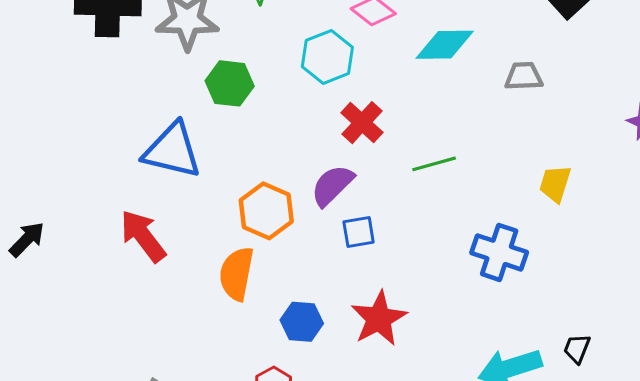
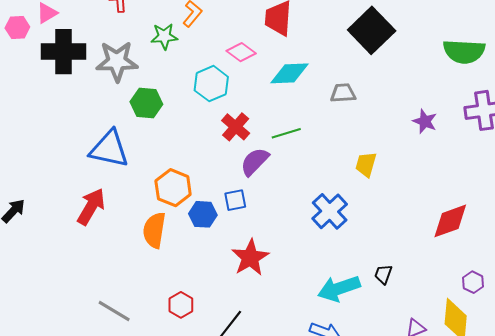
green line: (434, 164) -> (286, 133), moved
purple semicircle: (332, 185) -> (255, 162), moved
red arrow: (143, 236) -> (91, 207), turned 69
blue cross: (499, 252) -> (330, 211), turned 30
blue hexagon: (302, 322) -> (203, 214), moved

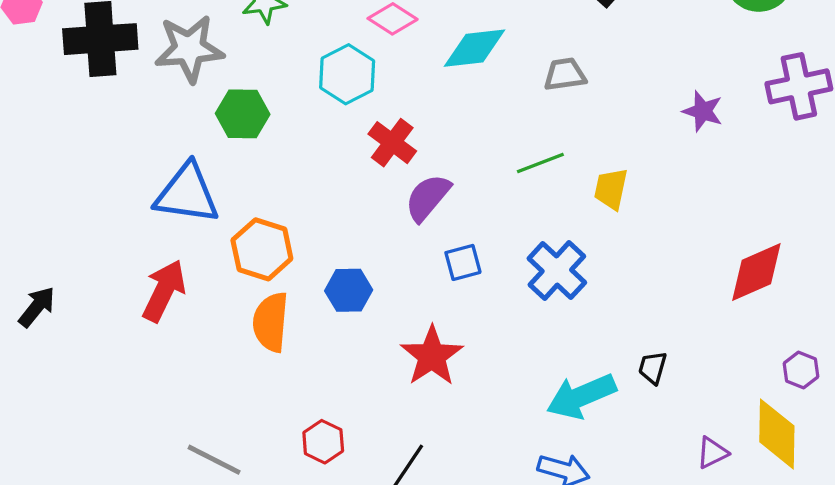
green line: (286, 133) -> (540, 163), moved
orange hexagon: (173, 188) -> (262, 249), moved
blue square: (235, 200) -> (463, 262), moved

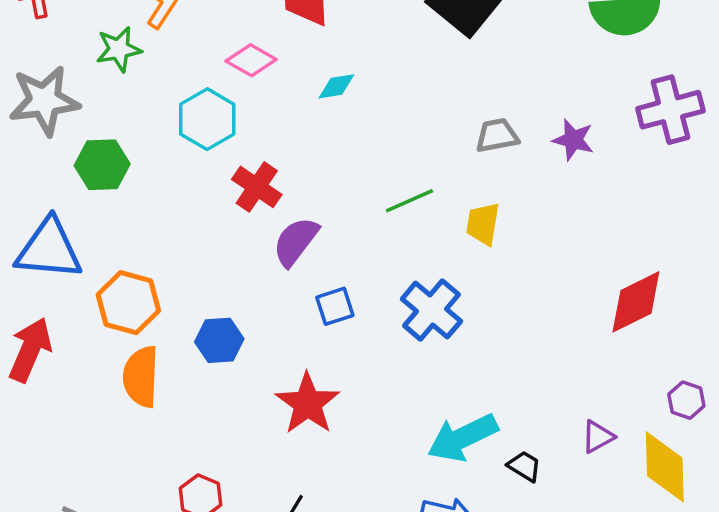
cyan diamond: (475, 48) -> (336, 86), size x0.6
gray trapezoid: (565, 74) -> (497, 135), moved
black trapezoid: (653, 368) -> (524, 466), moved, turned 108
purple triangle: (712, 453) -> (598, 437), moved

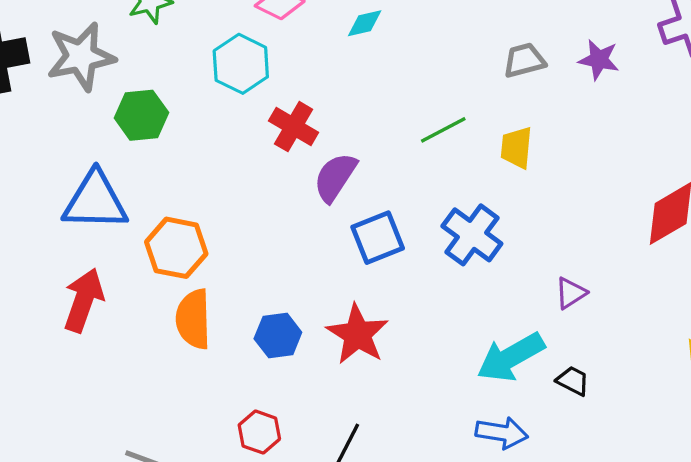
blue square: (335, 306) -> (378, 238), size x1.4
blue hexagon: (219, 340) -> (278, 336), moved
purple triangle: (598, 437) -> (571, 293), moved

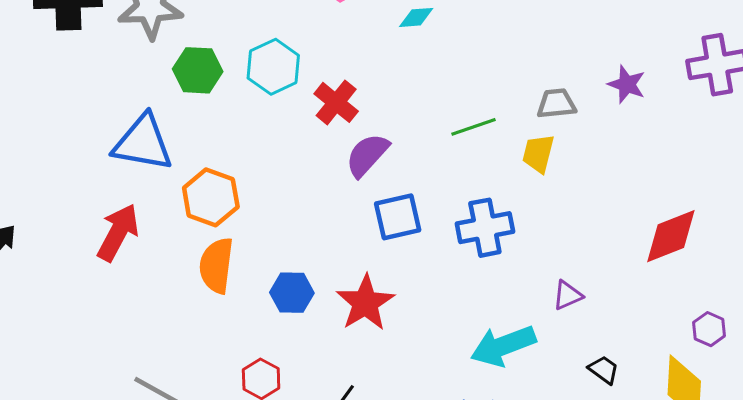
gray trapezoid: (524, 60) -> (556, 104), moved
cyan hexagon: (241, 64) -> (273, 67), moved
blue cross: (472, 235) -> (485, 228), turned 34
black trapezoid: (573, 381) -> (604, 370), moved

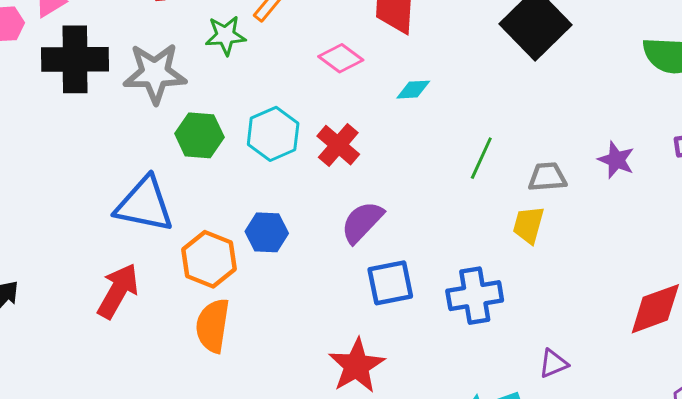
red cross: (336, 102) -> (338, 145), moved
green line: (473, 127) -> (481, 158), moved, turned -48
blue hexagon: (292, 293) -> (267, 232), moved

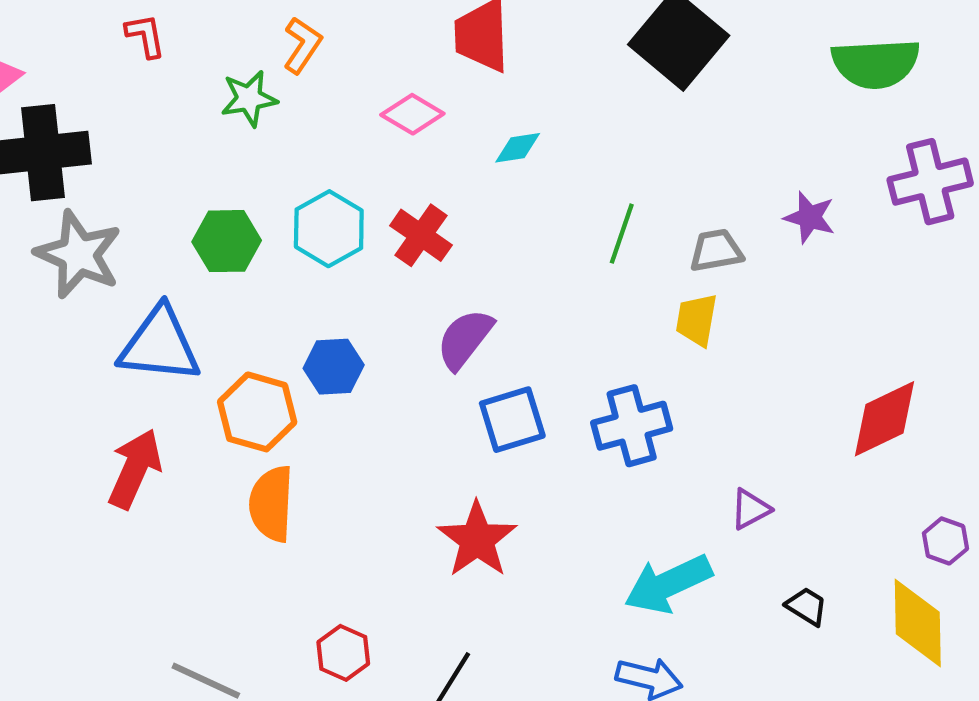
gray star: (155, 73) -> (78, 254), moved, turned 30

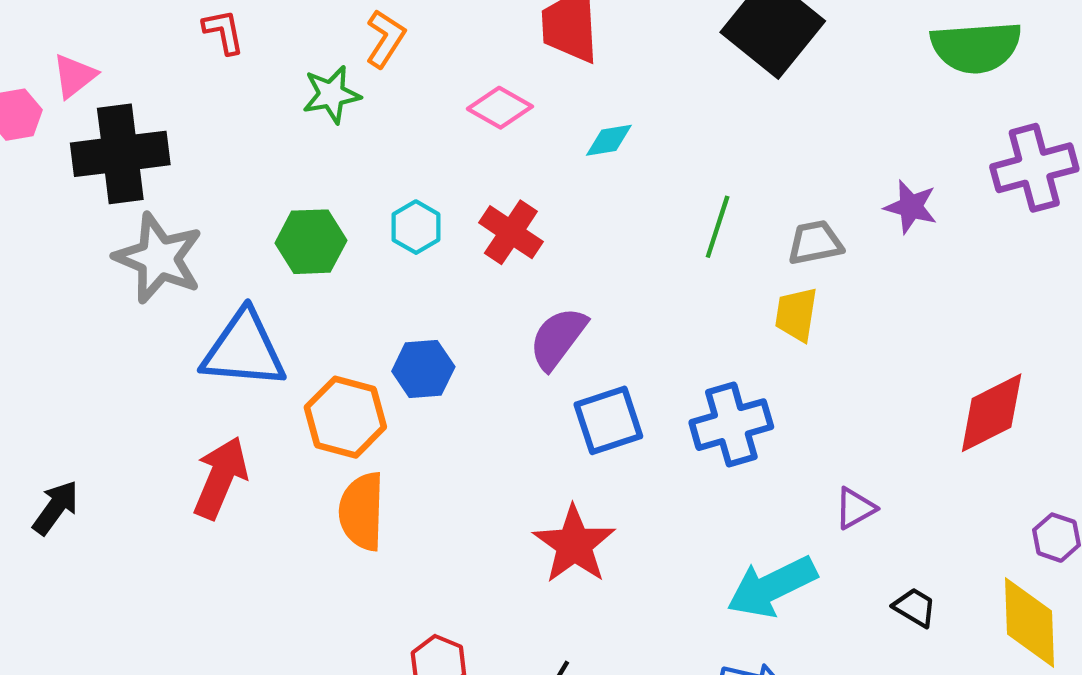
cyan hexagon: (329, 229) -> (416, 227), size x0.7

